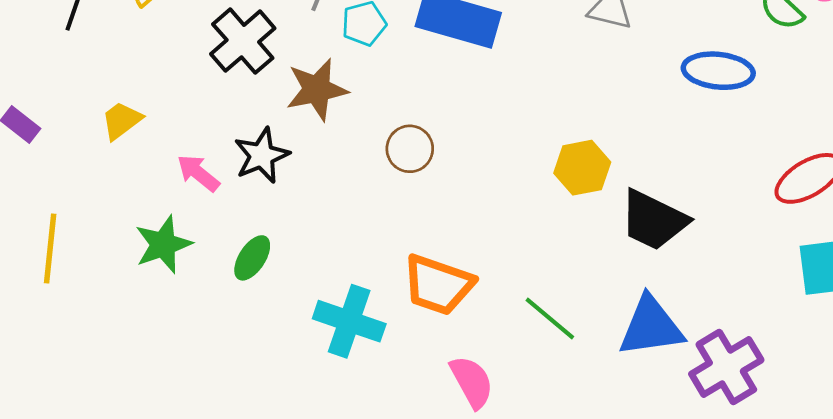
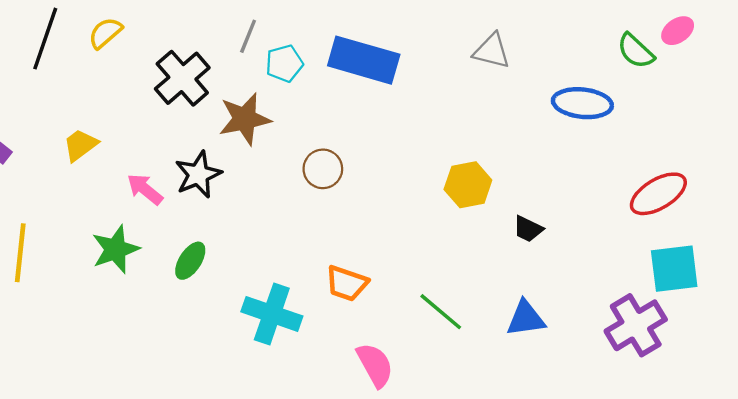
black trapezoid: (654, 220) -> (528, 229), size x0.5
orange trapezoid: (438, 285) -> (347, 283), size x0.7
blue triangle: (651, 327) -> (526, 318), size x0.7
purple cross: (726, 367) -> (636, 325), moved

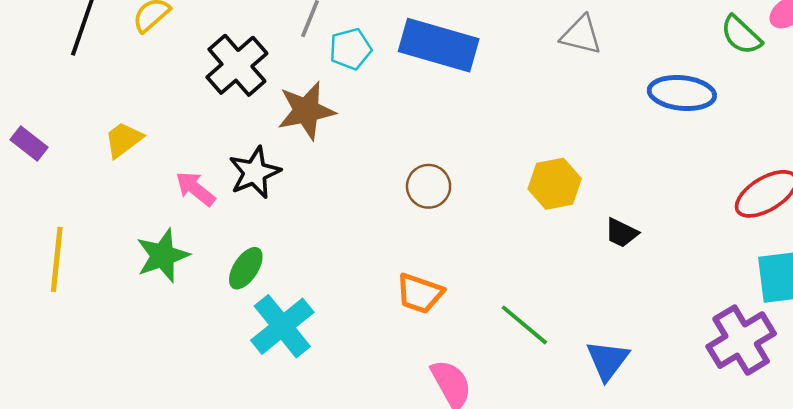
brown circle: (323, 169) -> (429, 186), moved
cyan cross: (272, 314) -> (282, 326), moved, turned 32
blue triangle: (526, 318) -> (608, 360), moved, turned -45

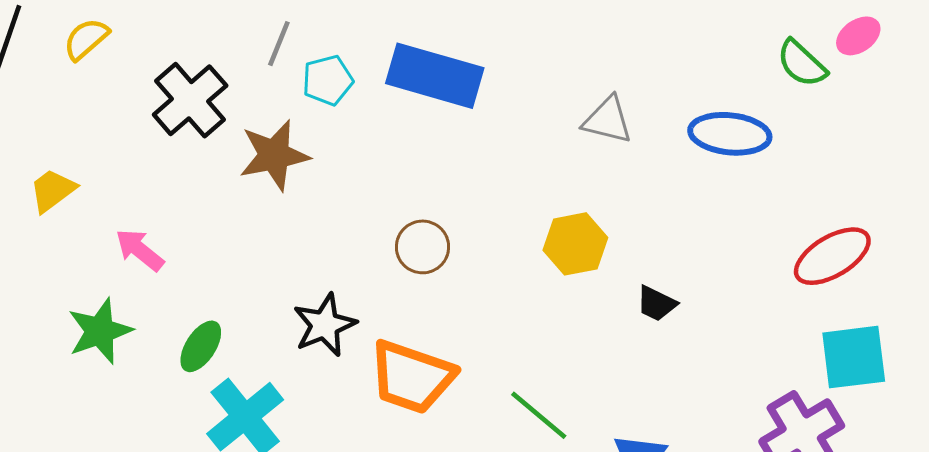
gray triangle: (581, 35) -> (608, 120), moved
black star: (255, 172) -> (325, 325), moved
orange trapezoid: (420, 293) -> (412, 377), size x1.5

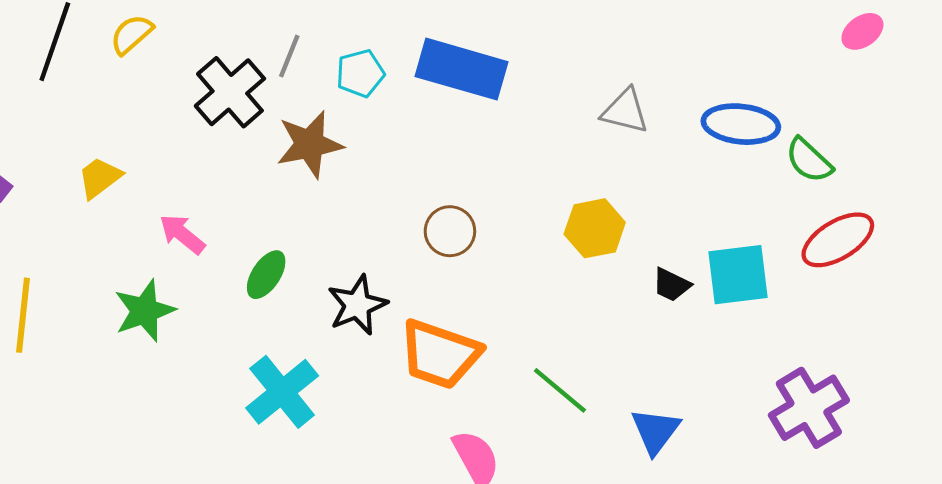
gray line: (279, 44) -> (289, 56), moved
green semicircle: (802, 63) -> (809, 160), moved
green ellipse: (201, 346) -> (266, 275), moved
cyan square: (854, 357) -> (738, 275), moved

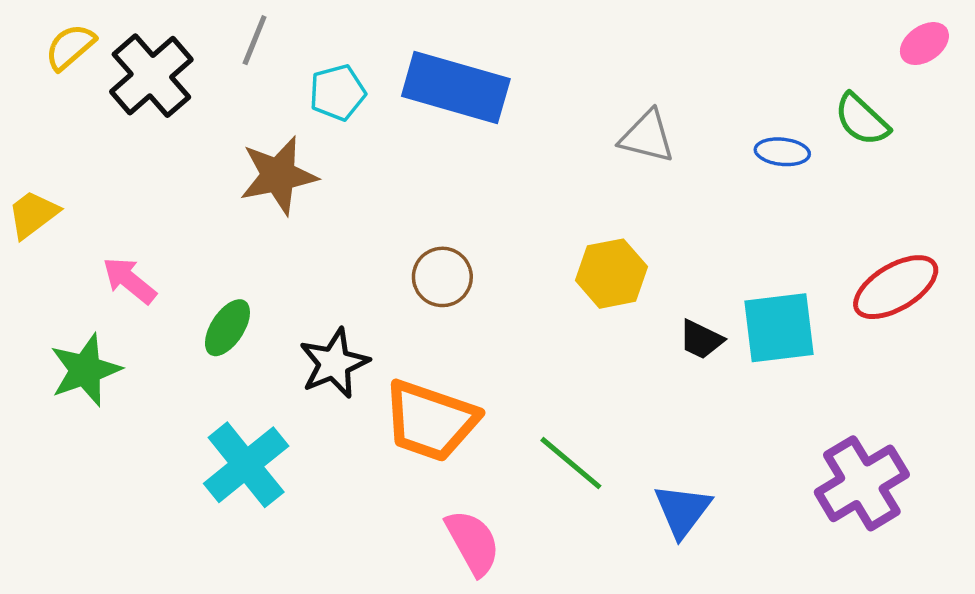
gray line: (289, 56) -> (255, 40), moved
black cross: (230, 92) -> (151, 76), moved
blue ellipse: (741, 124) -> (782, 152), size x0.6
green semicircle: (809, 160) -> (862, 120), moved

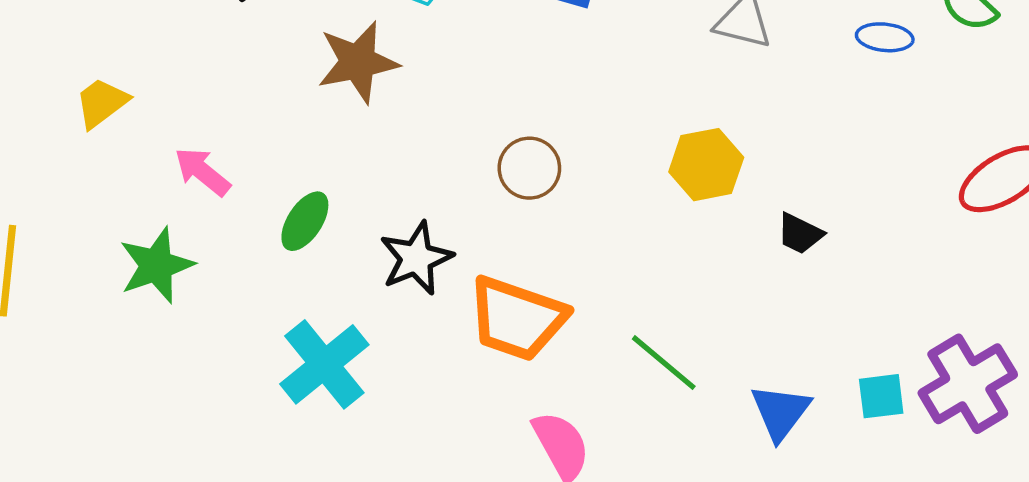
cyan square: (779, 328) -> (881, 396), moved, size x0.6

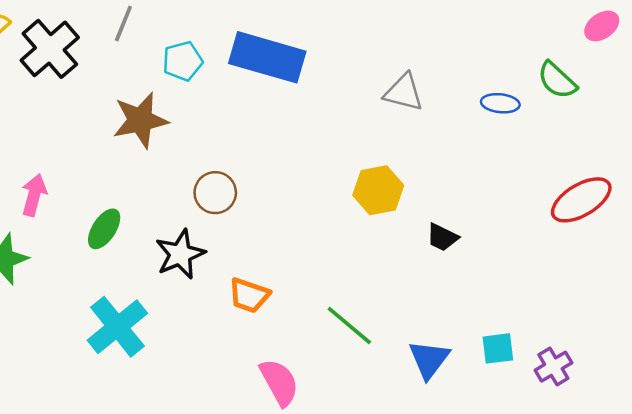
brown circle: (529, 168) -> (215, 193), moved
pink arrow: (202, 172) -> (34, 195), turned 66
orange trapezoid: (517, 318) -> (249, 295), size x0.6
purple cross: (968, 384) -> (553, 367), moved, size x0.6

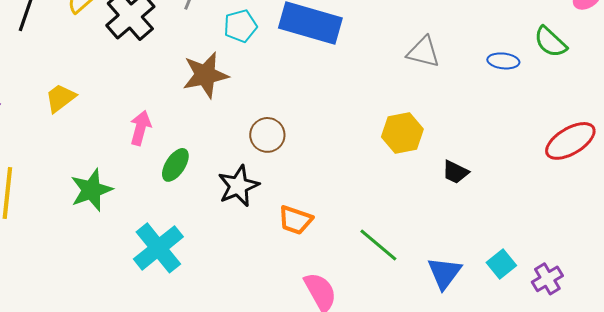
pink arrow: (34, 195) -> (140, 128), moved
cyan cross: (117, 327) -> (158, 248), moved
cyan square: (498, 348) -> (501, 264), turned -32

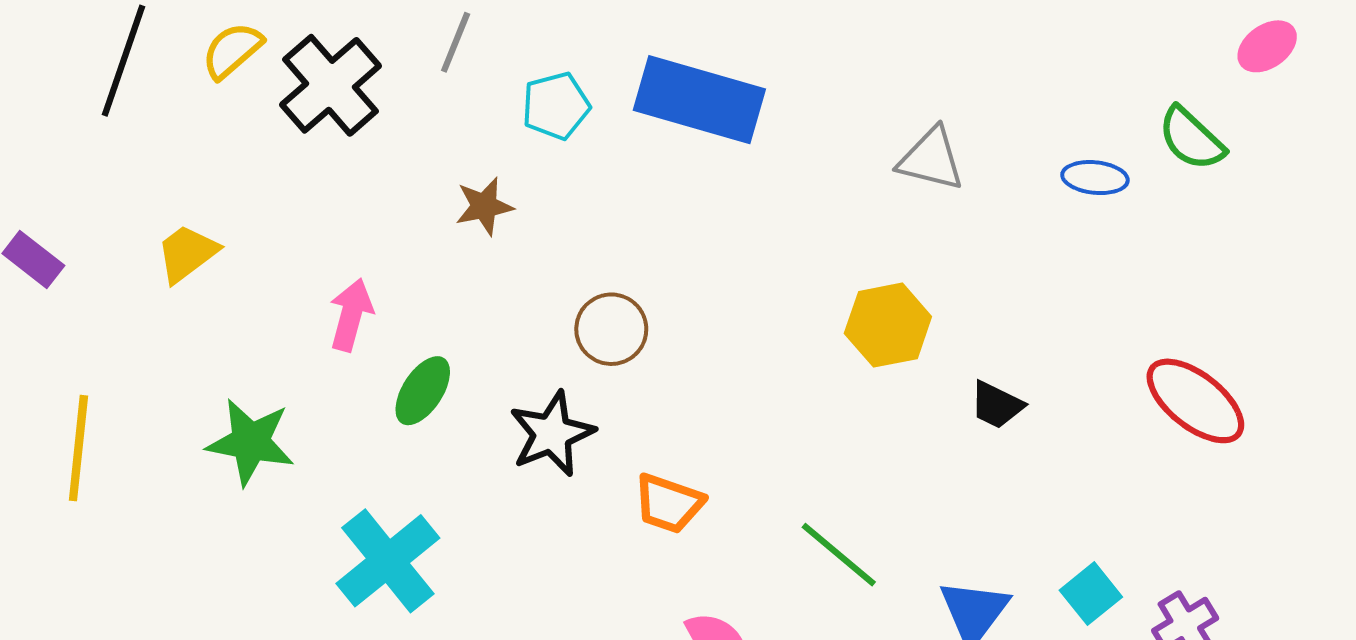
brown star: (205, 75) -> (484, 206), size x0.6
red ellipse: (570, 141) -> (1195, 401), moved, turned 69
green star: (91, 190) -> (251, 442), turned 30

